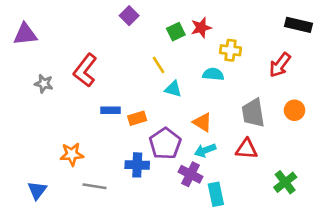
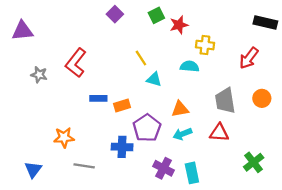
green square: (176, 32) -> (156, 15), moved
orange triangle: (202, 122) -> (180, 109), turned -42
purple cross: (190, 174) -> (163, 168), moved

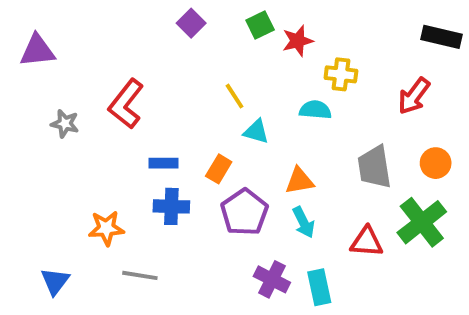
orange rectangle: (122, 105) -> (219, 169), moved, turned -42
red triangle: (219, 133) -> (367, 242), moved
cyan arrow: (182, 134) -> (303, 222), turned -96
blue cross: (122, 147) -> (171, 206), moved
green cross: (254, 162) -> (422, 222), moved, size x1.4

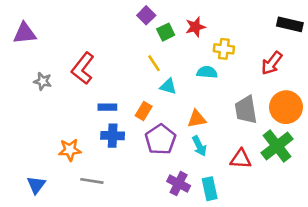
purple square: (191, 23) -> (146, 15), moved
green square: (260, 25) -> (166, 32), moved
orange circle: (436, 163) -> (286, 107), size x1.6

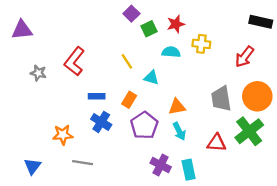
yellow line: (154, 63) -> (127, 61), moved
cyan semicircle: (207, 72) -> (171, 52), moved
blue cross: (113, 136) -> (101, 122), turned 30

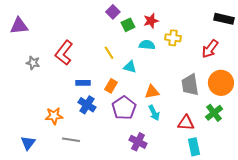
green cross: (249, 131) -> (214, 113), size x0.7
cyan rectangle: (189, 170) -> (194, 147), moved

